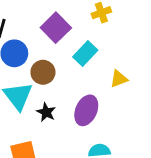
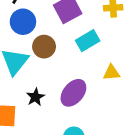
black star: (46, 112) -> (35, 97), moved

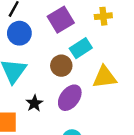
brown circle: (44, 47) -> (61, 66), moved
yellow triangle: (111, 73) -> (105, 77), size x1.5

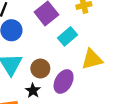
brown circle: (61, 66) -> (40, 68), moved

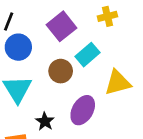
brown circle: (40, 68) -> (61, 71), moved

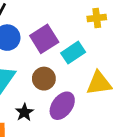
purple square: (62, 26) -> (44, 39), moved
brown circle: (61, 71) -> (44, 79), moved

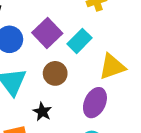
purple ellipse: (62, 106) -> (95, 103), moved

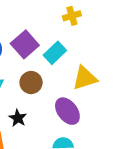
purple ellipse: (95, 103) -> (67, 111), turned -64

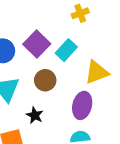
purple ellipse: (67, 111) -> (82, 105), turned 55

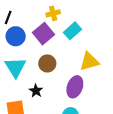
yellow cross: (80, 13) -> (53, 13), moved
cyan rectangle: (66, 50) -> (72, 31), moved

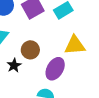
brown circle: (47, 63) -> (30, 50), moved

